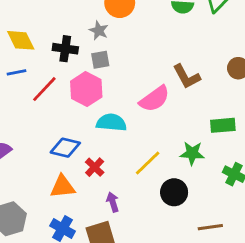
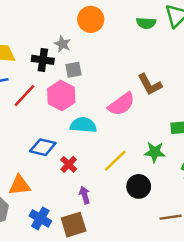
gray star: (99, 31) -> (62, 44), moved
orange triangle: (63, 187) -> (19, 185), moved

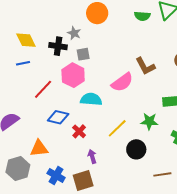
red line: (24, 96) -> (43, 89), moved

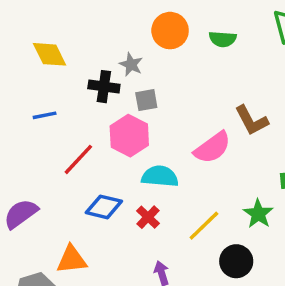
green semicircle: (142, 16) -> (223, 39), moved
yellow diamond: (26, 40) -> (50, 54), moved
green star: (149, 121) -> (258, 214), turned 30
red cross: (79, 131) -> (148, 217), moved

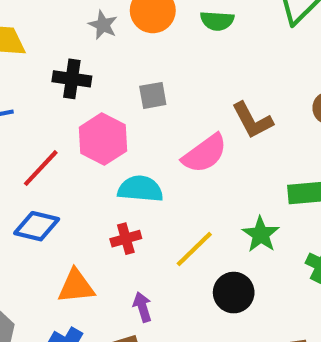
gray star: (131, 64) -> (103, 25), moved
gray square: (146, 100) -> (153, 95), moved
blue diamond: (104, 207) -> (37, 226), moved
red cross: (148, 217) -> (126, 239), turned 30
orange triangle: (72, 260) -> (76, 286), moved

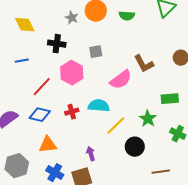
cyan semicircle: (140, 189) -> (99, 106), moved
red cross: (126, 239) -> (72, 112), moved
orange triangle: (76, 286) -> (48, 145), moved

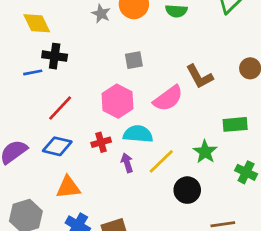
black cross: (57, 44) -> (55, 56), moved
pink hexagon: (72, 73) -> (117, 101), moved
purple arrow: (91, 154) -> (127, 163), moved

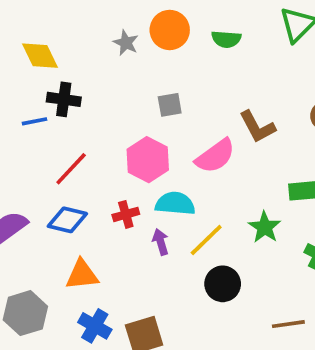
black circle: (187, 190) -> (223, 284), moved

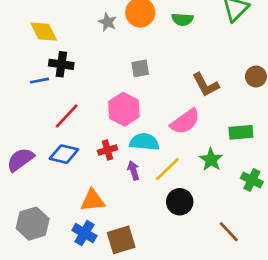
pink semicircle: (215, 156) -> (185, 121), moved
orange triangle: (82, 275) -> (93, 200), moved
brown line: (288, 324) -> (229, 232), turned 55

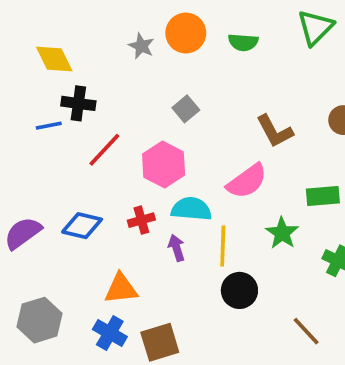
gray square: (140, 68) -> (186, 109), turned -30
red line: (67, 116) -> (104, 150), moved
yellow line: (167, 169) -> (223, 246), turned -44

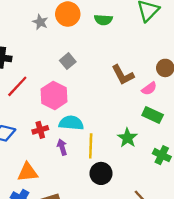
pink semicircle: (247, 181) -> (149, 89), moved, size x0.6
green rectangle: (323, 196) -> (153, 115), turned 30

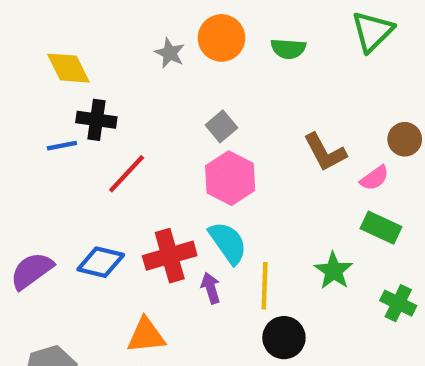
pink hexagon: (54, 95) -> (230, 178), moved
cyan semicircle: (71, 123) -> (228, 243), turned 50
red cross: (40, 130) -> (170, 256), size x1.6

